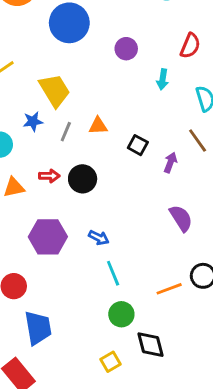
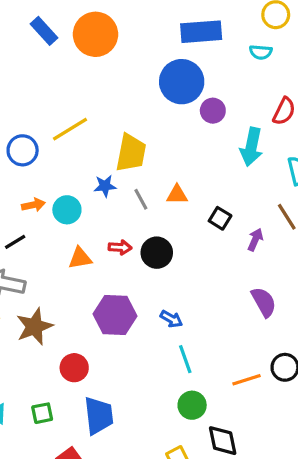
blue circle: (69, 23) -> (182, 82), moved
cyan arrow: (163, 79) -> (251, 147), size x1.6
yellow trapezoid: (55, 90) -> (131, 153), turned 39
gray line: (66, 132) -> (141, 199), turned -54

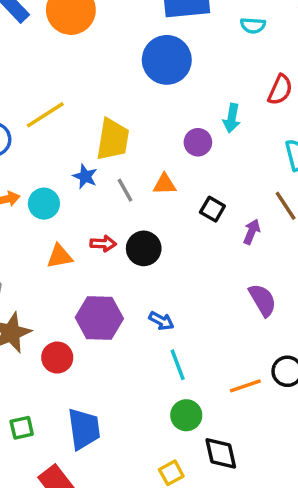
purple circle: (213, 111) -> (198, 142), moved
cyan arrow: (251, 147) -> (232, 118), moved, size x0.7
blue star: (105, 186) -> (85, 176), turned 30
red circle: (74, 368) -> (57, 358), moved

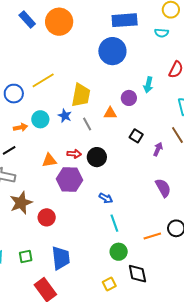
orange triangle: (165, 184) -> (110, 113), moved
cyan circle: (44, 204) -> (40, 119), moved
purple hexagon: (99, 318) -> (70, 179), moved

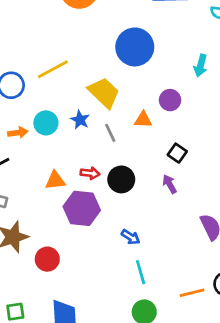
blue circle: (112, 51) -> (135, 47), moved
cyan arrow: (148, 85) -> (201, 66), moved
yellow trapezoid: (81, 95) -> (104, 93), turned -60
purple arrow: (158, 149) -> (170, 184), moved, turned -56

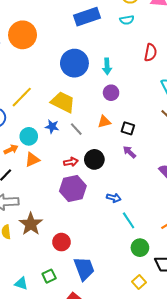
cyan arrow: (201, 66) -> (107, 66), moved
orange triangle: (143, 120) -> (104, 122), moved
orange triangle: (55, 180) -> (32, 160), moved
red circle: (47, 259) -> (61, 242), moved

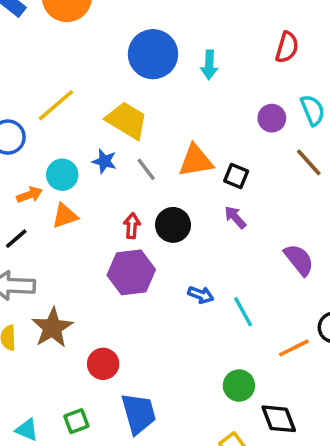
purple circle: (111, 93) -> (272, 118), moved
orange triangle: (104, 122) -> (196, 161), size x1.5
red arrow: (71, 162) -> (132, 226), turned -80
cyan line: (129, 220) -> (243, 312), moved

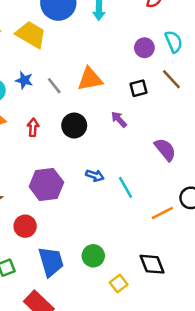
yellow trapezoid: (127, 120) -> (31, 35), moved
black square: (236, 176) -> (138, 88), moved, turned -36
red arrow: (132, 226) -> (33, 127), moved
purple hexagon: (131, 272) -> (46, 184), moved
green circle: (239, 386) -> (93, 256), moved

